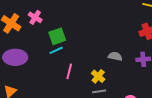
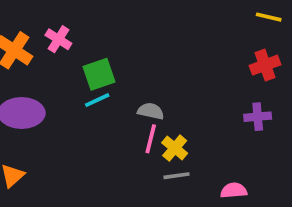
gray semicircle: (115, 56) -> (151, 111), moved
pink line: (69, 71) -> (151, 139), moved

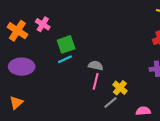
yellow cross: (175, 148) -> (120, 88), moved
gray line: (177, 176) -> (110, 103), turned -32

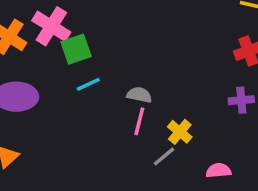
pink cross: (43, 24) -> (51, 26), size x1.5
green square: (66, 44) -> (76, 49), moved

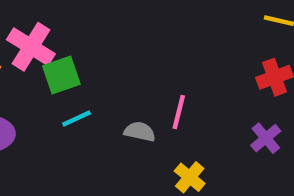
purple cross: (241, 100) -> (266, 138), turned -35
pink line: (139, 121) -> (179, 112), moved

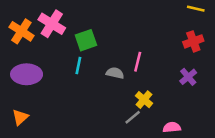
green square: (61, 75) -> (86, 40), moved
cyan line: (77, 119) -> (78, 65), turned -54

